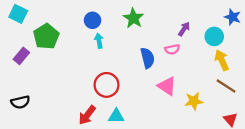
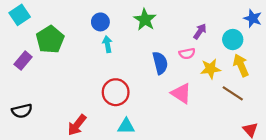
cyan square: (18, 14) -> (20, 15), turned 30
brown line: (226, 86) -> (233, 93), moved
yellow star: (194, 101) -> (210, 69), moved
red arrow: (87, 115) -> (77, 125), moved

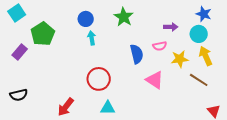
blue star: (253, 18) -> (204, 14), moved
purple arrow: (200, 31) -> (171, 27), turned 56

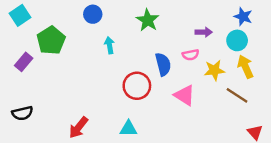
blue circle: (86, 19) -> (93, 14), moved
red circle: (99, 79) -> (137, 86), moved

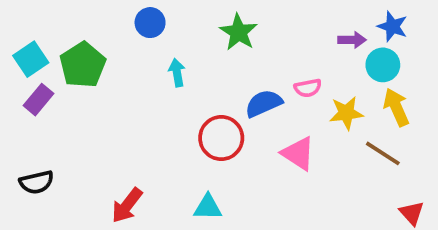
cyan square: (20, 15) -> (31, 59), moved
purple arrow: (204, 32) -> (352, 40), moved
blue semicircle: (163, 64) -> (264, 103), turned -100

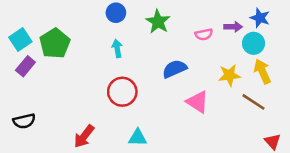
blue circle: (150, 23) -> (116, 13), moved
pink semicircle: (308, 88) -> (204, 34), moved
red circle: (221, 138) -> (122, 92), moved

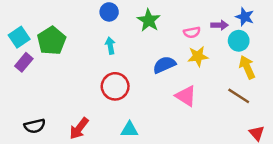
yellow star: (229, 75) -> (198, 56), moved
black semicircle: (24, 121) -> (35, 126), moved

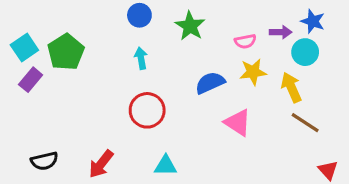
yellow arrow: (247, 67) -> (291, 87), moved

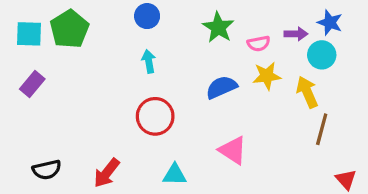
green star: (190, 26) -> (218, 27), moved
cyan square: (24, 47) -> (29, 34), moved, turned 36
green pentagon: (66, 52) -> (69, 29), moved
pink triangle: (238, 123) -> (233, 150), moved
brown line: (305, 123) -> (322, 129), turned 72

